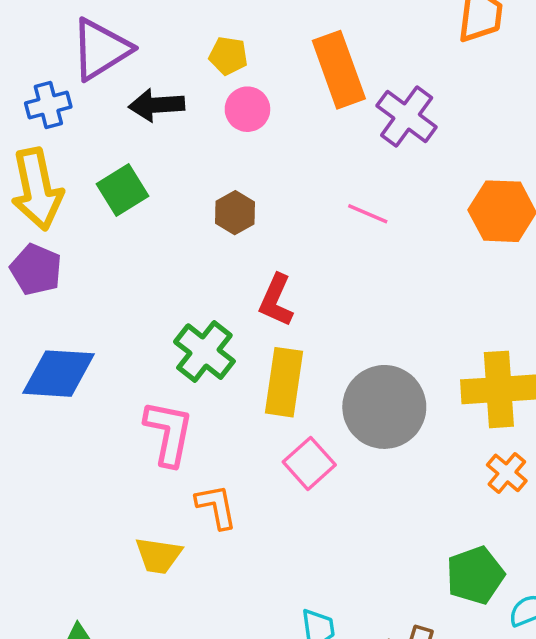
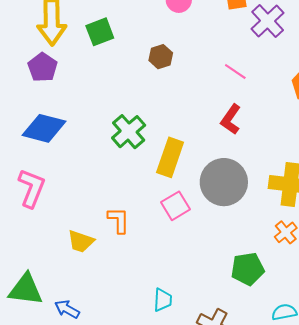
red L-shape: (276, 300) -> (231, 119), moved
pink L-shape: (169, 433) -> (32, 188), moved
green pentagon: (475, 575) -> (248, 269), moved

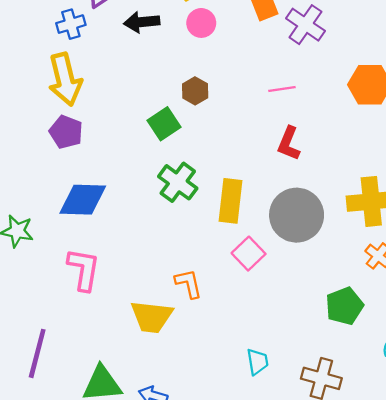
green square: (100, 32) -> (164, 124), moved
pink line: (235, 72) -> (282, 89), turned -30
yellow trapezoid: (81, 241) -> (152, 317), size x1.4

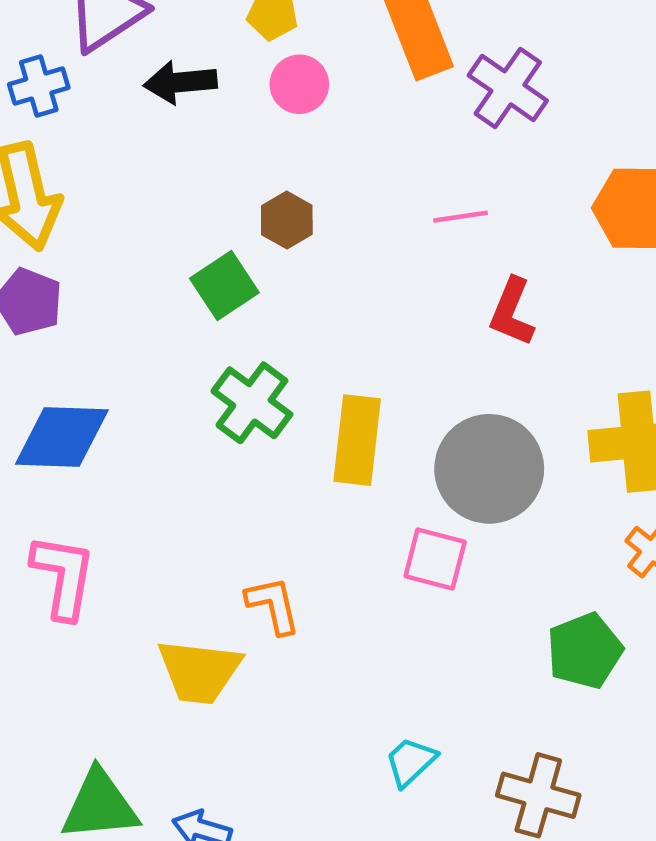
red L-shape: (289, 144) -> (512, 312), moved
pink square: (249, 254) -> (435, 559), moved, turned -32
cyan trapezoid: (257, 362) -> (411, 762), turned -124

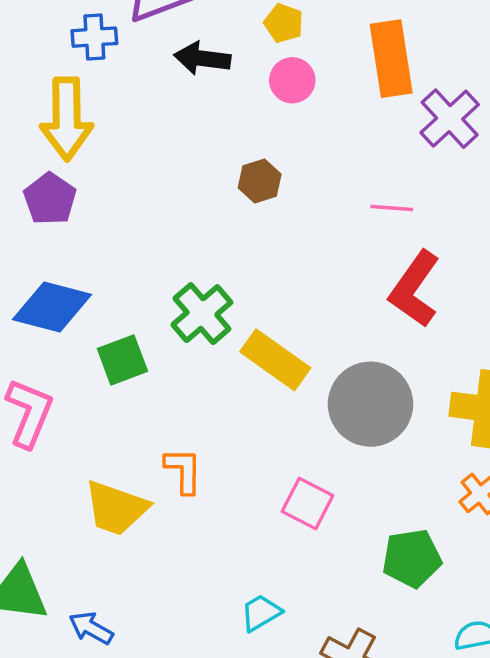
green square: (224, 285) -> (122, 360), moved
red L-shape: (512, 312) -> (415, 289), size x1.4
yellow rectangle: (357, 440) -> (275, 360), turned -74
pink square: (435, 559) -> (307, 503), moved

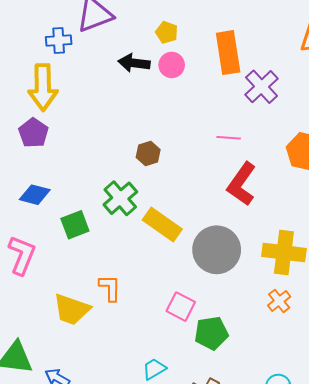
black arrow: (202, 58) -> (134, 63), moved
brown hexagon: (260, 181) -> (148, 154), moved
blue diamond: (52, 307) -> (35, 195), size x0.7
green pentagon: (412, 558) -> (211, 333), moved

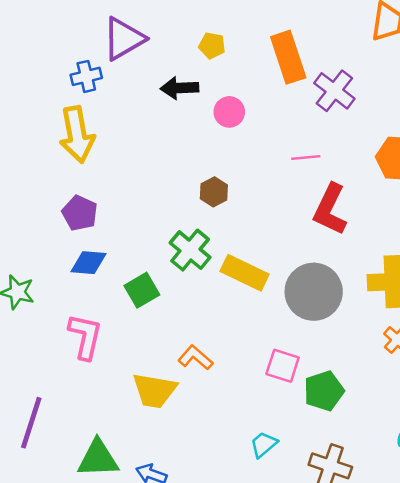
pink circle: (172, 65) -> (229, 112), moved
purple pentagon: (33, 133) -> (80, 213), moved
orange L-shape: (110, 288) -> (195, 358), turned -40

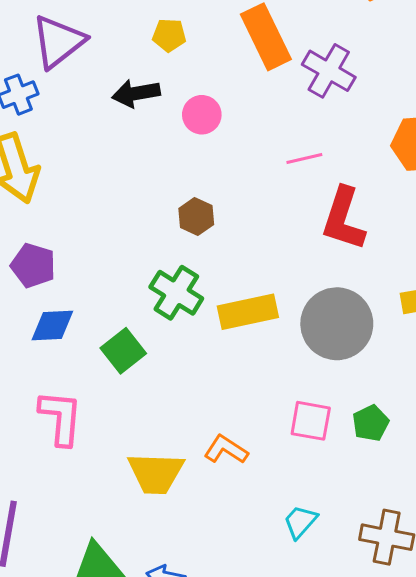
yellow rectangle: (245, 273) -> (248, 312), turned -30
orange L-shape: (195, 358) -> (226, 450), moved
green pentagon: (324, 391) -> (371, 423), moved, size x0.7

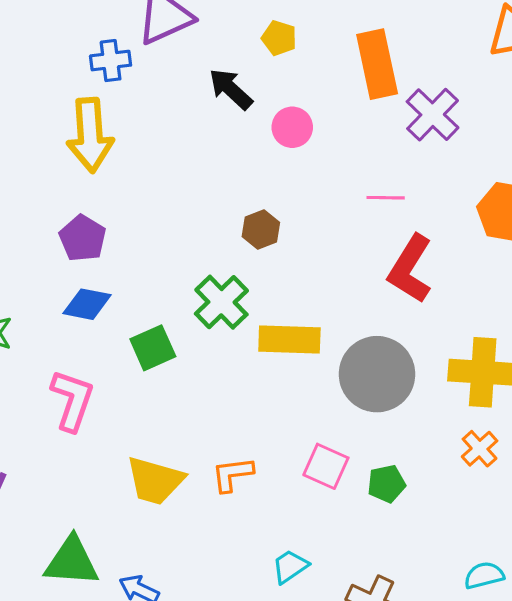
black arrow: (136, 93) -> (231, 89), turned 39
orange L-shape: (226, 450) -> (232, 474), turned -54

